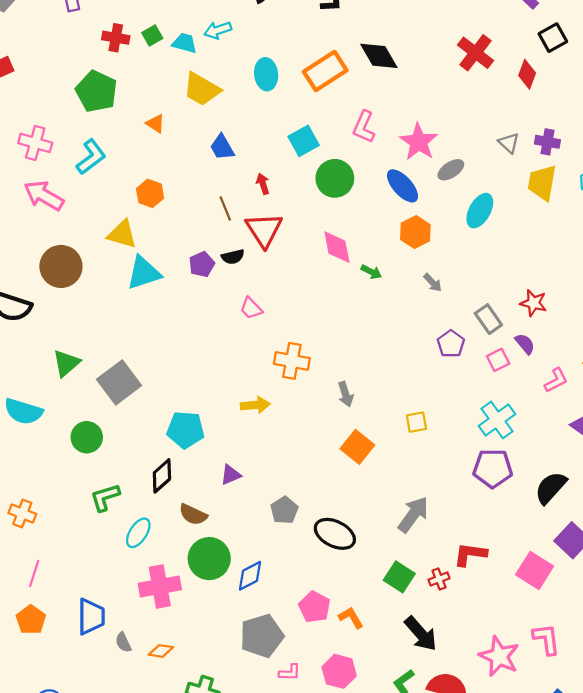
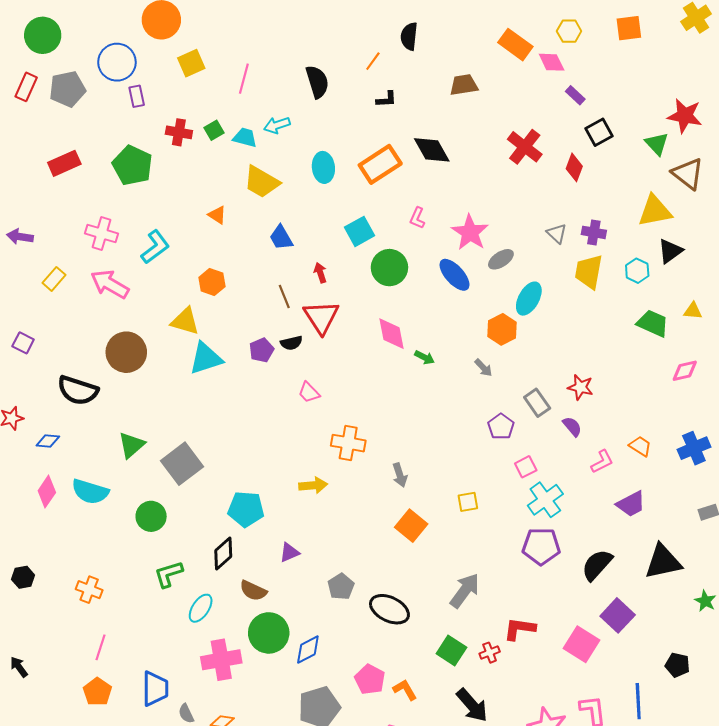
green pentagon: (96, 91) -> (132, 165), moved
pink L-shape: (364, 127) -> (417, 218), size x0.7
orange hexagon: (415, 232) -> (502, 329), moved
pink square: (498, 360) -> (526, 467), moved

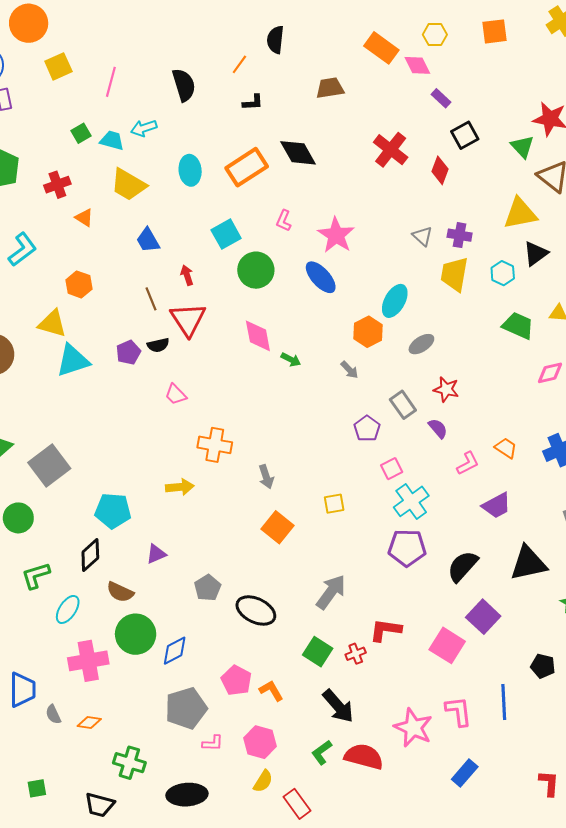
red cross: (179, 132) -> (57, 185), moved, turned -30
gray ellipse: (501, 259) -> (421, 344), moved

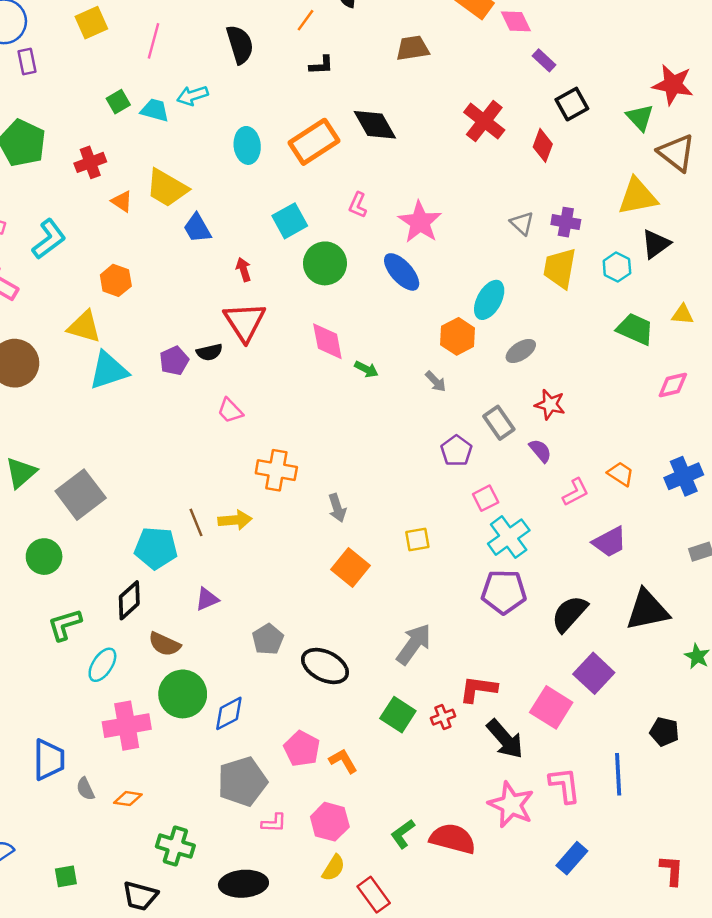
yellow trapezoid: (128, 185) -> (167, 188), moved
brown line: (151, 299) -> (196, 522), moved
black arrow: (338, 706) -> (505, 739), moved

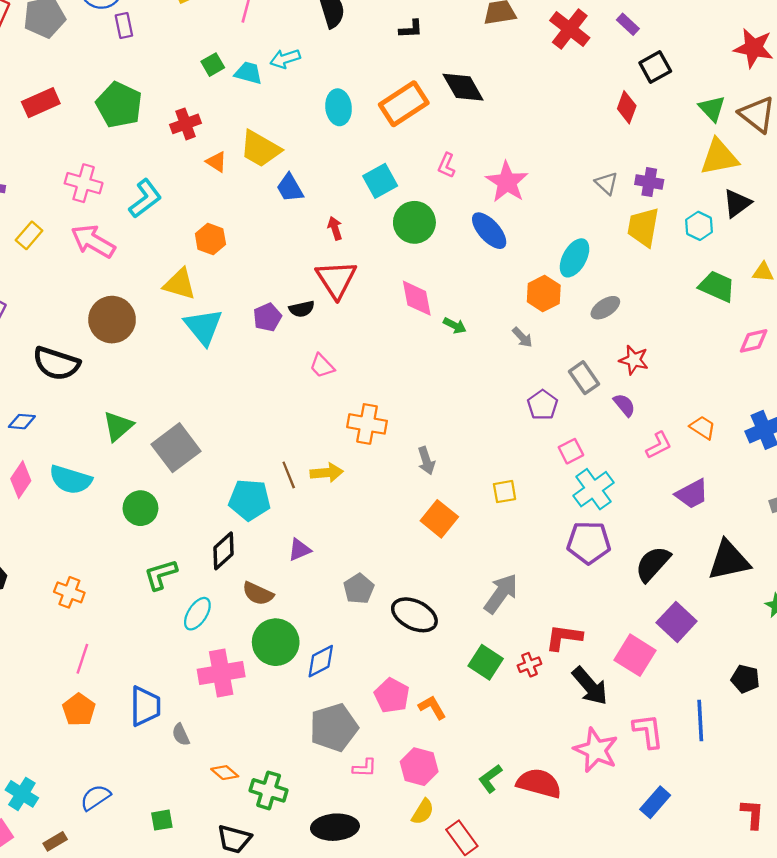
green triangle: (640, 117) -> (712, 108), moved
red cross: (484, 121) -> (570, 29), moved
cyan triangle: (108, 370) -> (203, 327), turned -51
orange diamond: (128, 799) -> (225, 773), moved, turned 32

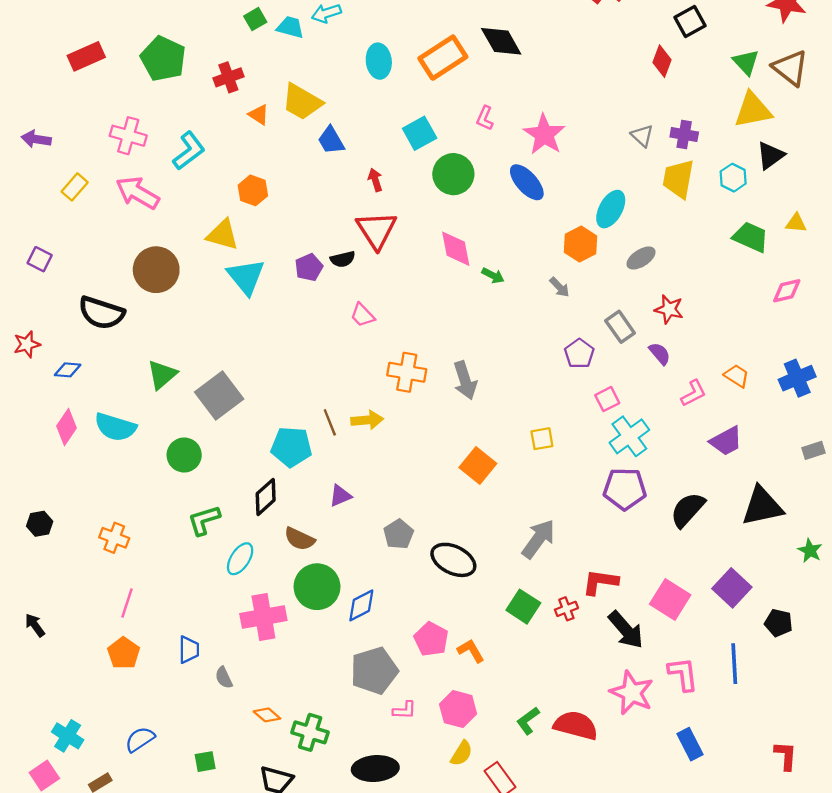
gray arrow: (426, 461) -> (465, 380), moved, size x1.4
purple square: (677, 622) -> (732, 588), moved
blue trapezoid: (145, 706) -> (189, 650), size x0.7
blue rectangle: (655, 802) -> (690, 744), turned -68

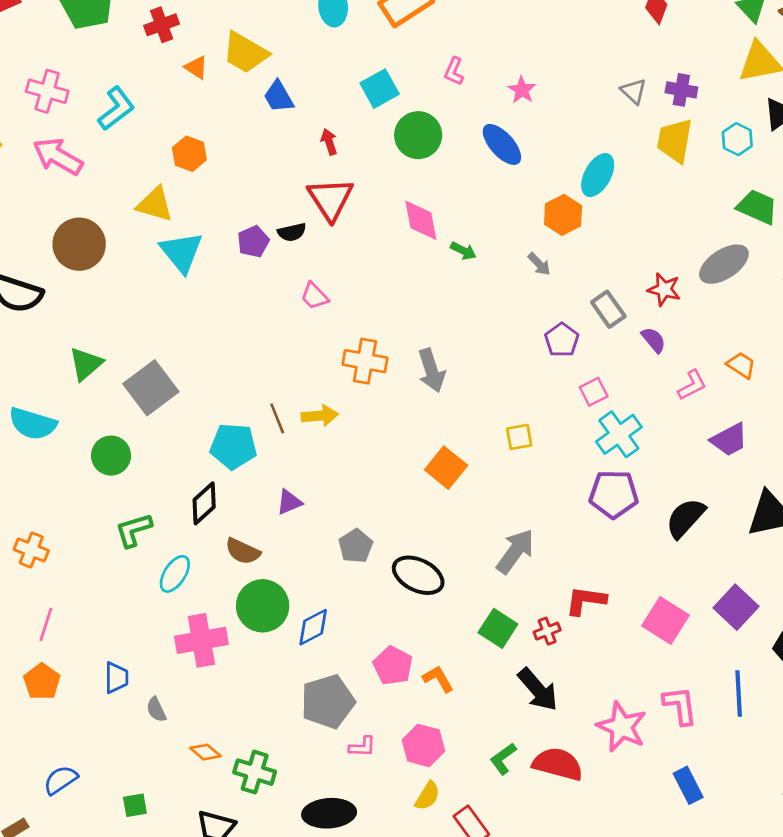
pink star: (544, 134) -> (522, 90), size x0.6
gray ellipse: (641, 258) -> (724, 264), moved, size x1.5
black arrow: (626, 630) -> (538, 690), moved

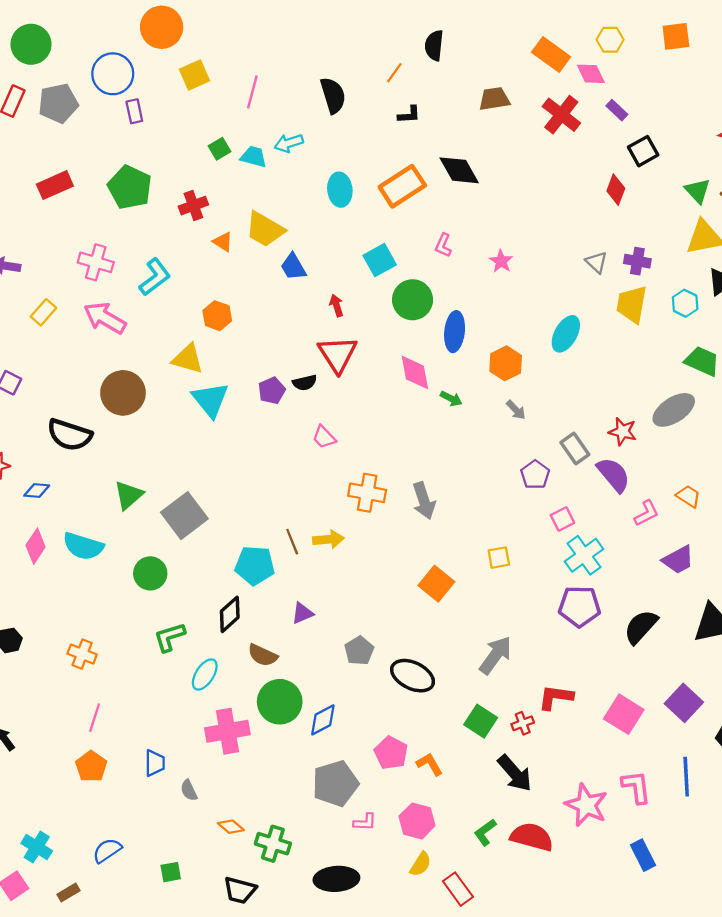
blue ellipse: (502, 144) -> (455, 332), moved, turned 48
orange hexagon: (563, 215) -> (506, 363), moved
purple semicircle: (653, 340) -> (614, 475), size x1.6

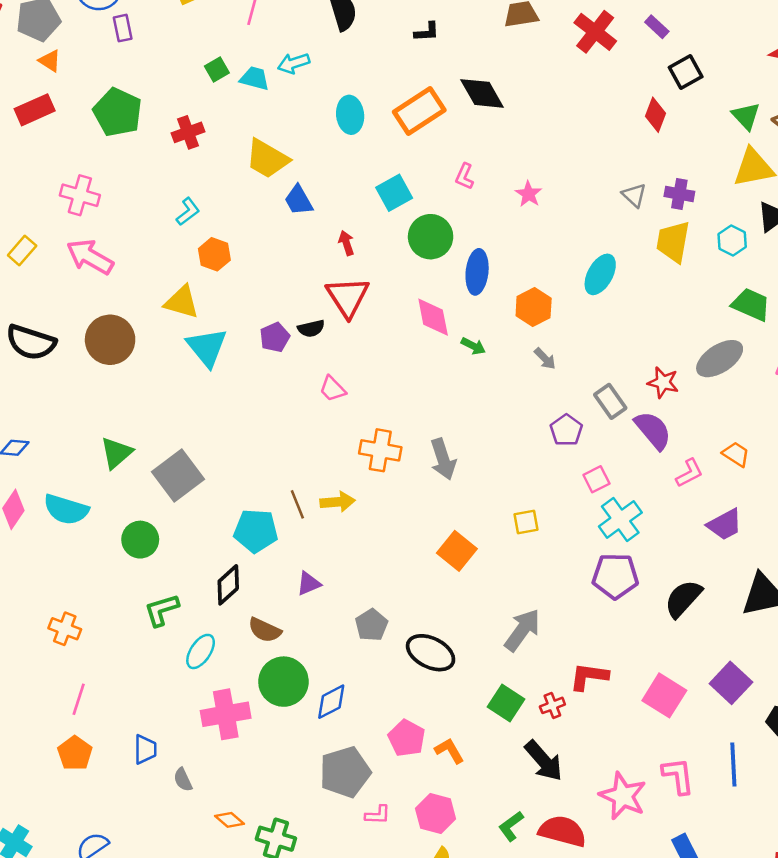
orange triangle: (223, 242) -> (50, 61), moved
cyan L-shape: (155, 277) -> (188, 212), moved, size x0.7
black semicircle: (70, 435) -> (31, 342), moved

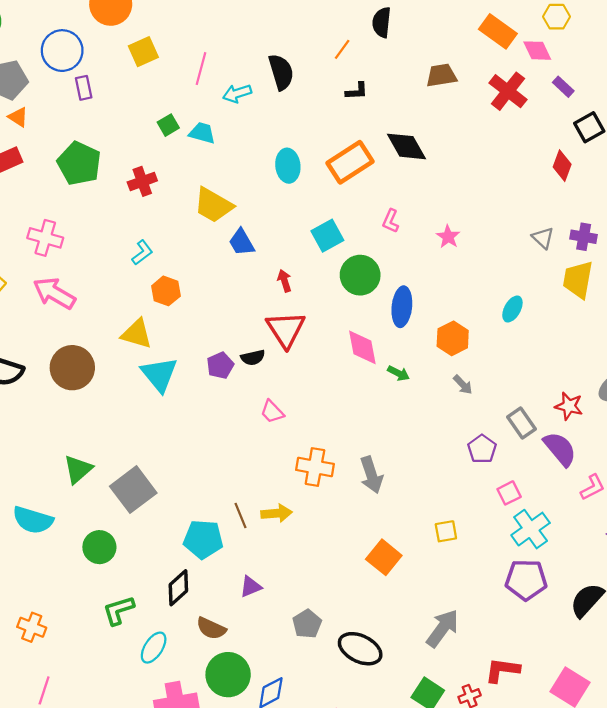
cyan arrow: (294, 63) -> (237, 93), moved
cyan ellipse: (600, 274) -> (512, 309), size x0.7

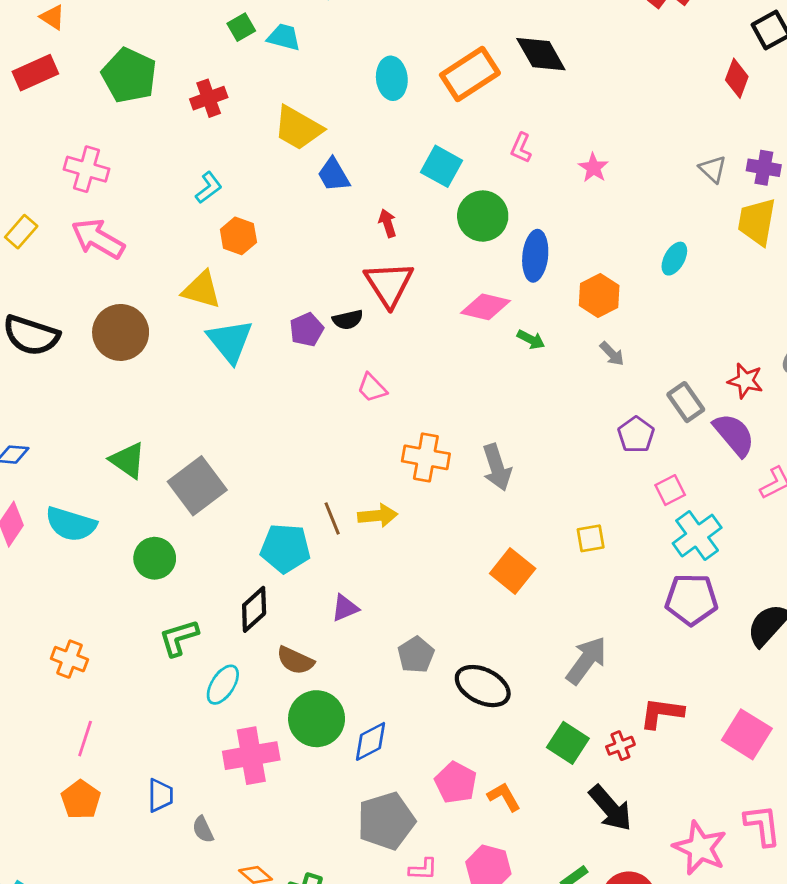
cyan square: (327, 236) -> (442, 166), turned -32
pink diamond: (362, 347) -> (486, 307), turned -66
green triangle: (78, 469) -> (128, 460), turned -44

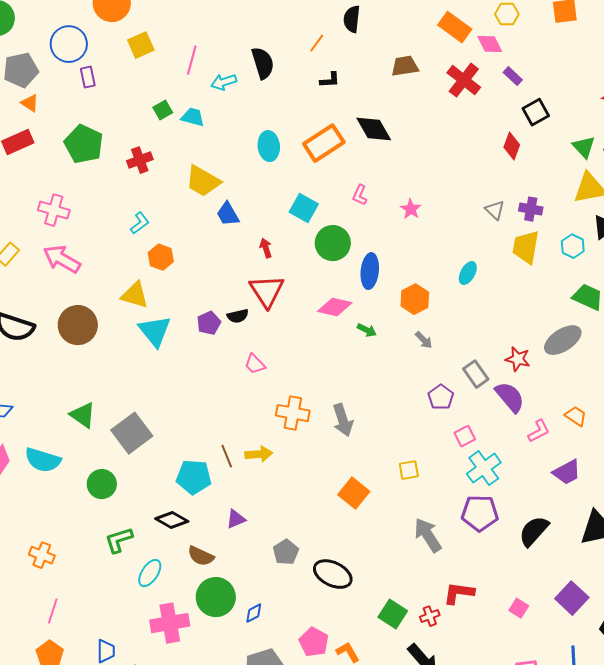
black diamond: (254, 609) -> (172, 520), turned 72
gray arrow: (586, 660) -> (428, 535), moved, turned -69
pink square: (747, 734) -> (519, 608), size x0.6
blue diamond: (371, 741) -> (254, 613), size x0.7

